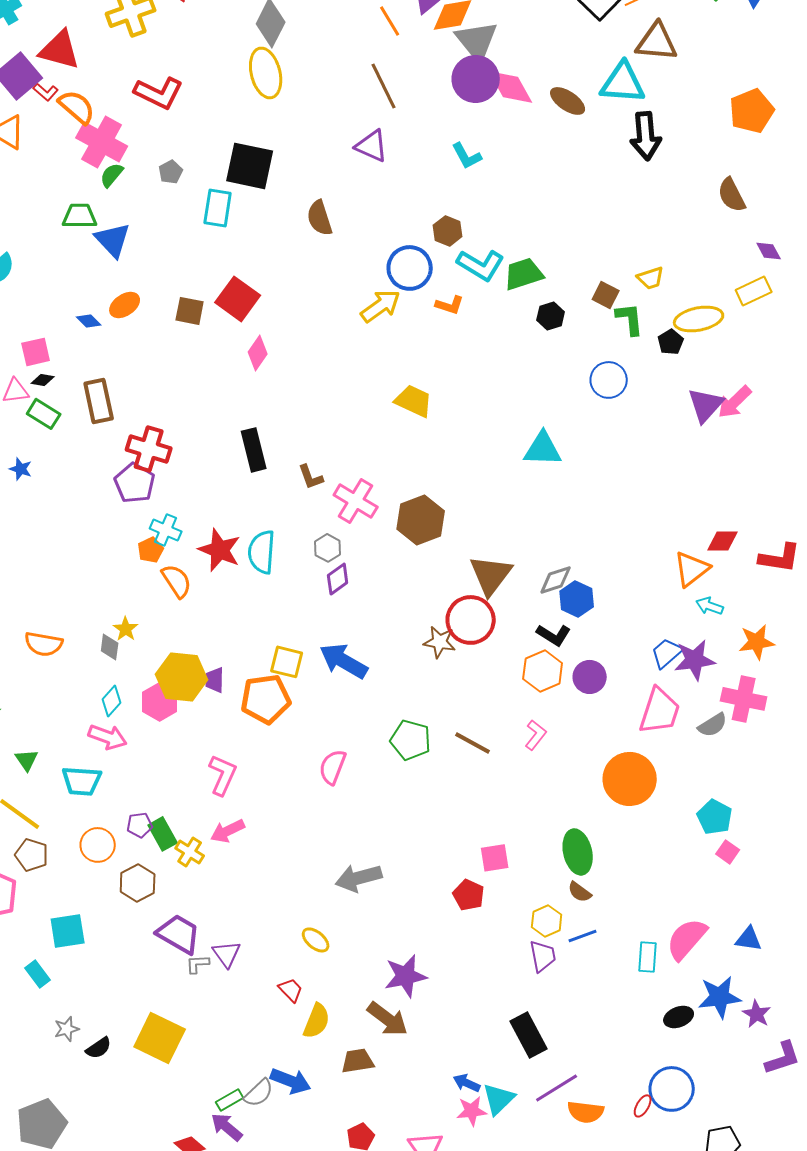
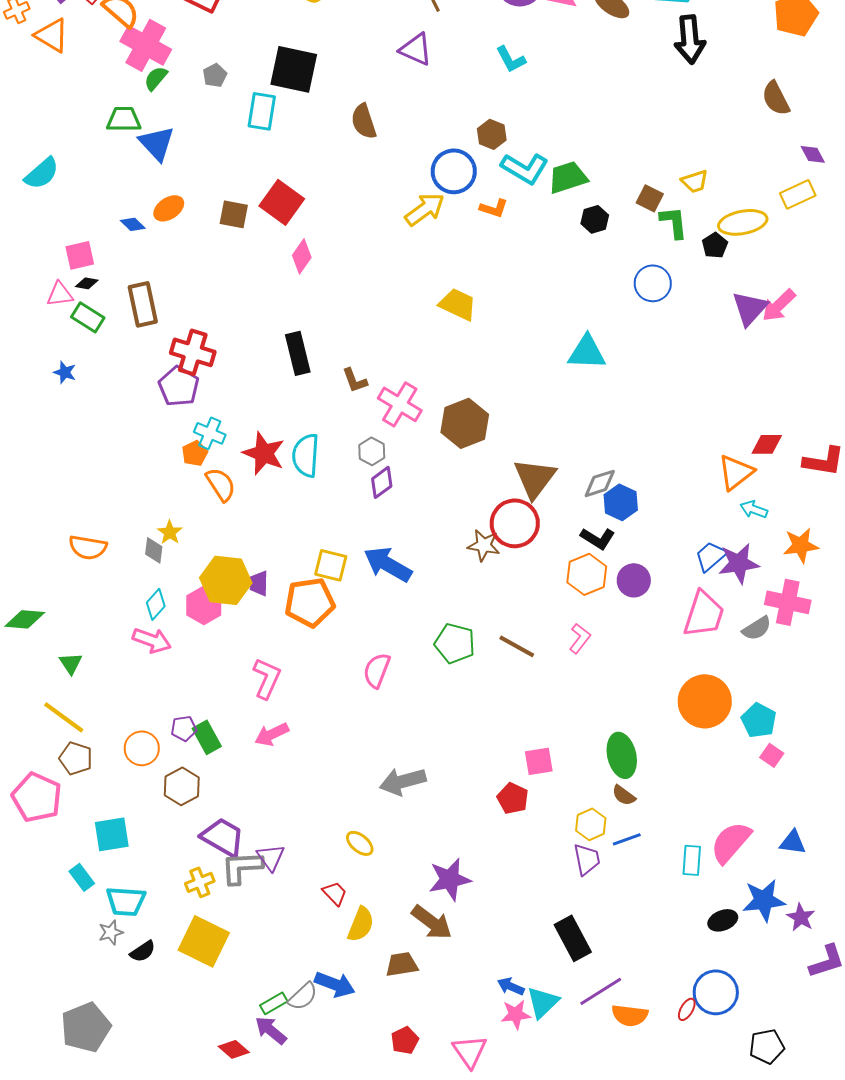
orange circle: (630, 779) -> (705, 701), moved
cyan trapezoid: (82, 781) -> (126, 901), moved
yellow cross: (190, 852) -> (200, 882), moved, turned 36
gray L-shape: (198, 964) -> (242, 867), size x1.8

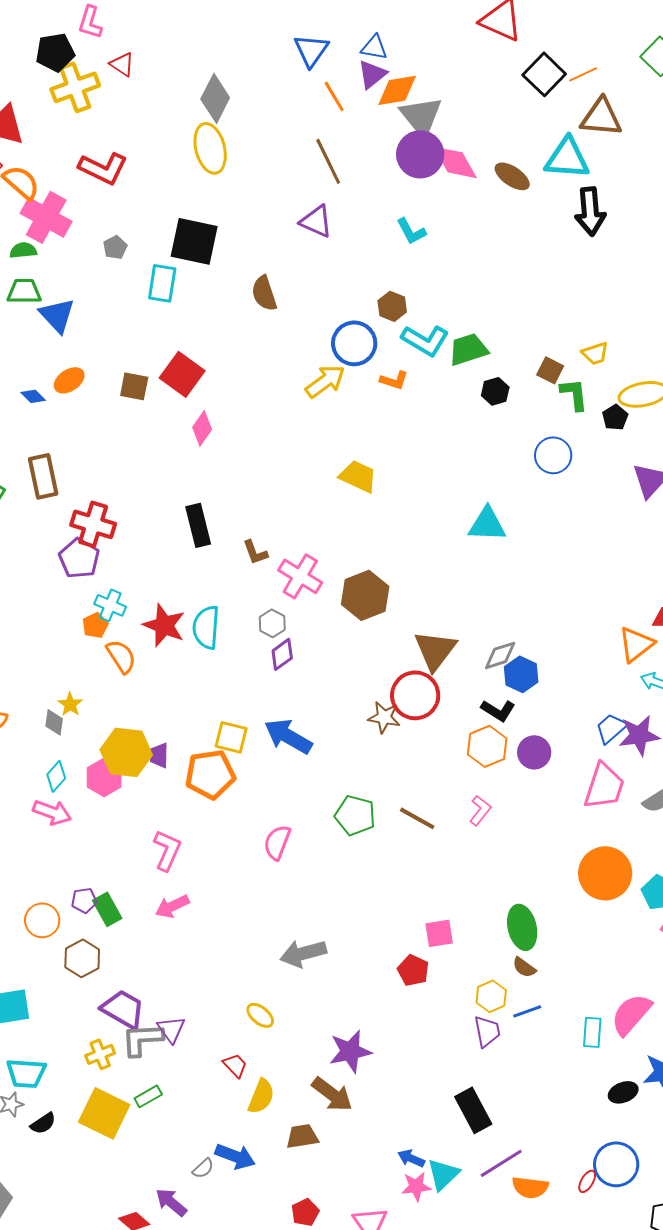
green semicircle: (156, 78) -> (23, 250), moved, turned 44
gray semicircle: (303, 996) -> (203, 1168), size x0.7
green rectangle: (274, 1003) -> (148, 1096), moved

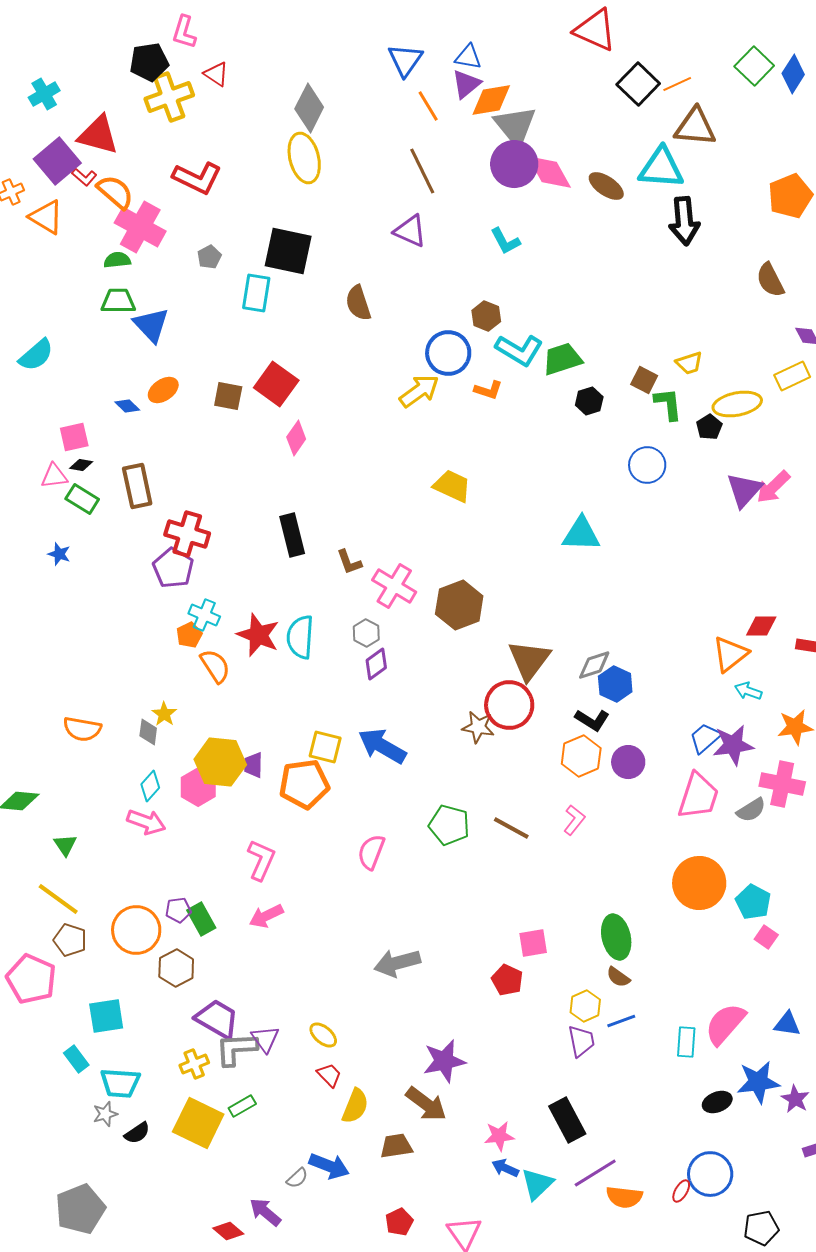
orange circle: (42, 920) -> (136, 930), size x1.4
yellow ellipse: (260, 1015) -> (323, 1035), moved
pink star: (416, 1186) -> (499, 1136), moved

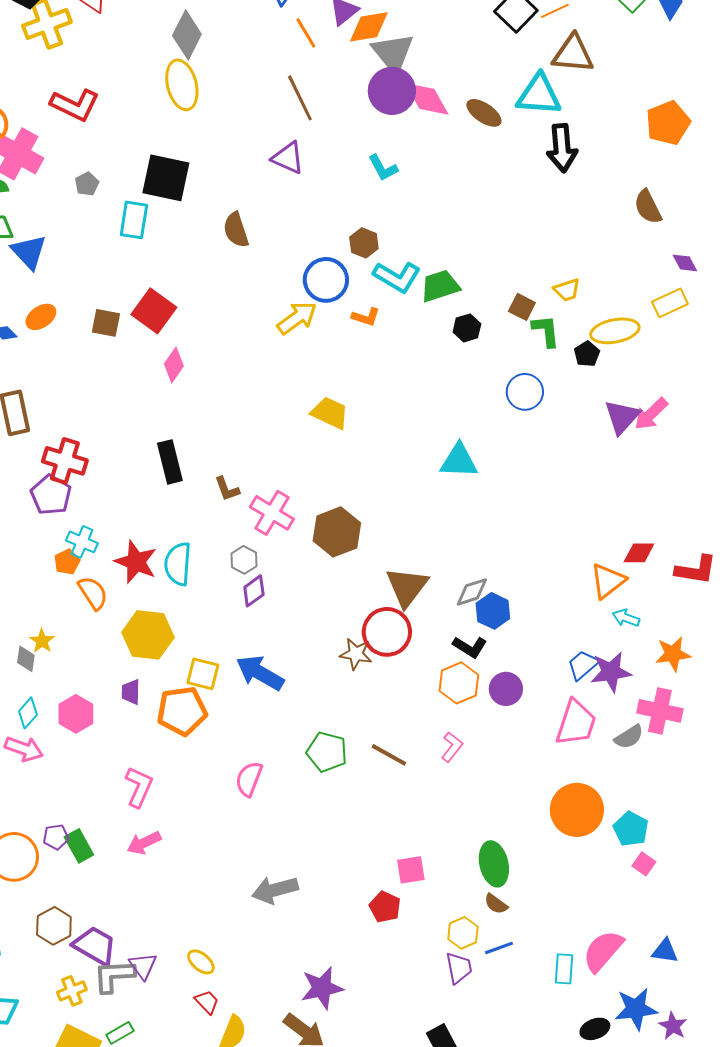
yellow hexagon: (220, 762) -> (148, 635), moved
brown hexagon: (176, 968) -> (54, 926), moved

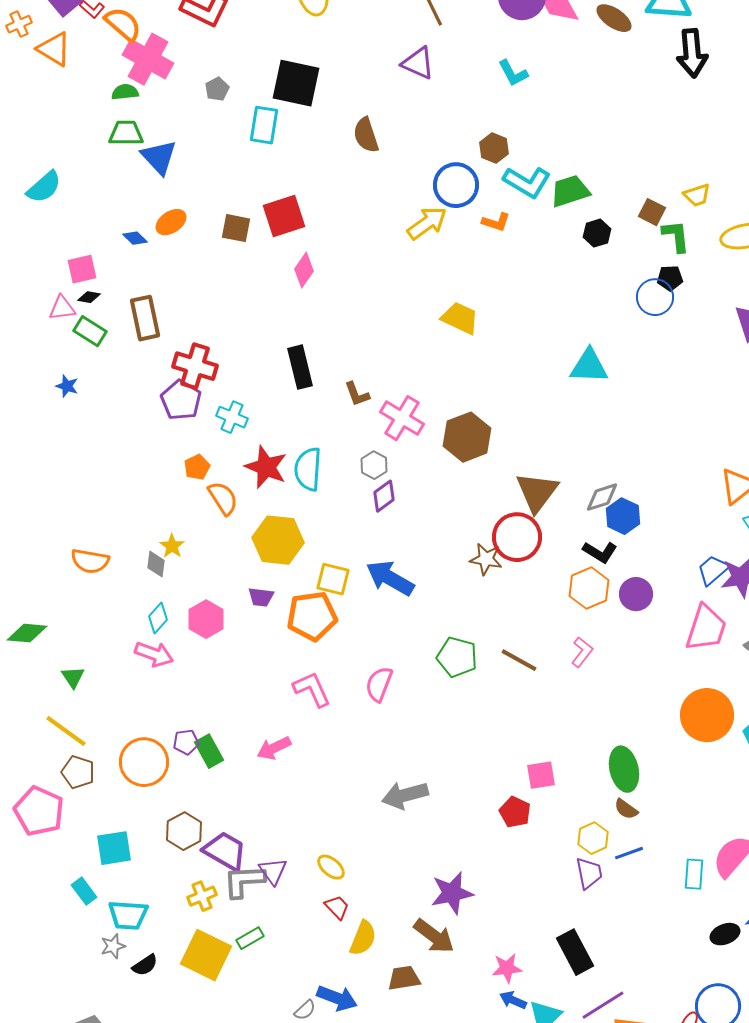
red square: (154, 311) -> (284, 216), turned 36
black pentagon: (587, 354) -> (670, 278), moved, turned 30
cyan cross: (82, 542) -> (232, 417), moved
purple trapezoid: (131, 692) -> (261, 597), turned -84
pink L-shape: (139, 787) -> (312, 689), moved, turned -48

